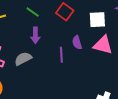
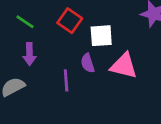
white square: (97, 20) -> (101, 36), moved

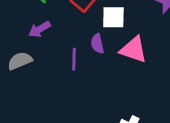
purple arrow: (29, 54) -> (39, 29), turned 55

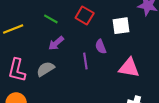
white square: (113, 17) -> (121, 26), moved
pink triangle: (134, 50) -> (129, 68), moved

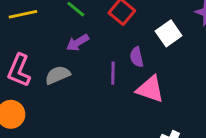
white square: (121, 26) -> (169, 33), turned -36
pink triangle: (129, 68) -> (150, 89), moved

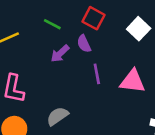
purple semicircle: (137, 57) -> (84, 44), moved
gray semicircle: (58, 75) -> (57, 116), moved

